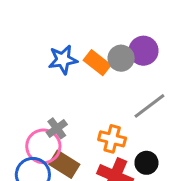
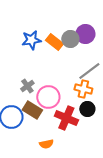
orange cross: (112, 139) -> (83, 89), moved
pink circle: (43, 146) -> (48, 97), moved

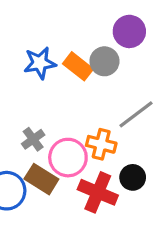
purple circle: (85, 34) -> (129, 31), moved
orange cross: (83, 89) -> (101, 144), moved

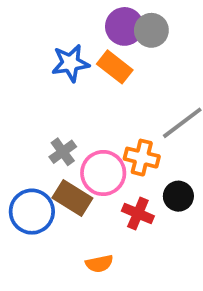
purple circle: (129, 31) -> (124, 26), moved
gray circle: (104, 61) -> (151, 30), moved
red cross: (98, 192) -> (138, 213), size x0.7

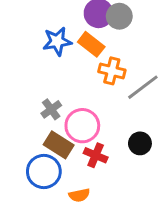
orange cross: (142, 158) -> (112, 71), moved
blue circle: (32, 212) -> (44, 171), moved
red cross: (138, 213) -> (96, 155), moved

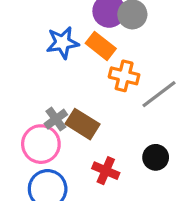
pink circle: (82, 126) -> (41, 144), moved
brown rectangle: (59, 145) -> (82, 124), moved

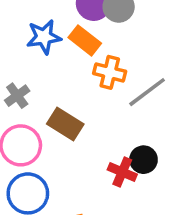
gray cross: (56, 119) -> (17, 96), moved
red cross: (106, 171) -> (122, 172), moved

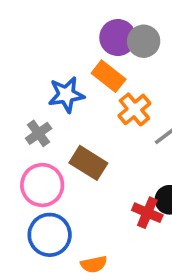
blue star: (44, 37) -> (66, 95), moved
orange cross: (110, 72) -> (134, 109), turned 36

